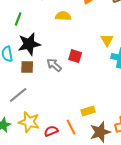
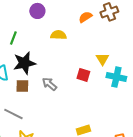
red square: (75, 56) -> (83, 75), moved
gray line: (18, 95) -> (13, 114), turned 66

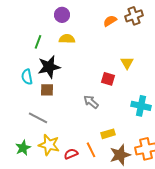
yellow semicircle: (58, 35) -> (67, 39), moved
cyan cross: (116, 77) -> (141, 106), moved
gray arrow: (49, 84) -> (91, 102), moved

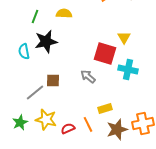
red square: (108, 79) -> (105, 53), size x1.6
brown square: (47, 90) -> (53, 80), moved
cyan cross: (141, 106) -> (128, 69), moved
gray line: (38, 118) -> (35, 92), turned -66

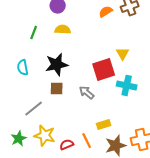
black star: (46, 41) -> (57, 65), moved
red square: (105, 53) -> (104, 70), turned -35
brown square: (53, 80) -> (57, 89), moved

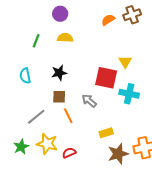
black star: (57, 65) -> (59, 73), size x0.7
red square: (104, 70) -> (106, 78), turned 30
orange line: (87, 141) -> (68, 116), moved

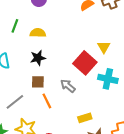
yellow semicircle: (65, 38) -> (38, 33), moved
red square: (106, 78) -> (85, 63), turned 30

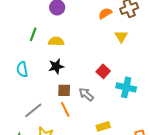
yellow triangle: (104, 47) -> (121, 36), moved
red square: (85, 63) -> (103, 71), size x0.6
brown square: (38, 82) -> (64, 90), moved

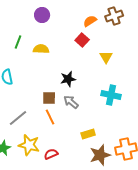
yellow triangle: (121, 36) -> (106, 57), moved
black star: (56, 66) -> (68, 79), moved
red square: (103, 71) -> (82, 40), moved

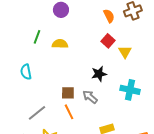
orange semicircle: (90, 21) -> (109, 16), turned 96
red square: (82, 40) -> (108, 41), moved
black star: (68, 79) -> (99, 74), moved

